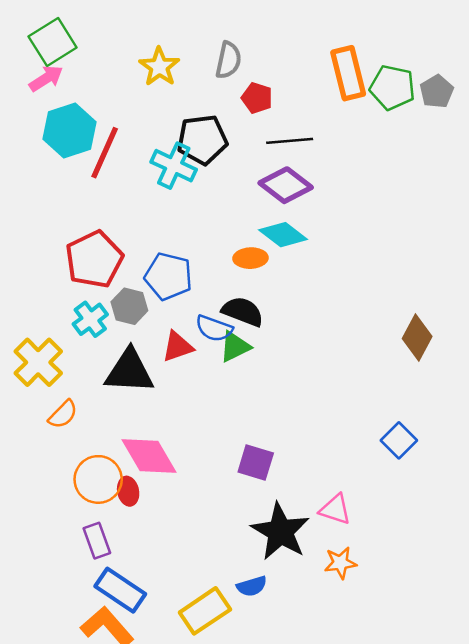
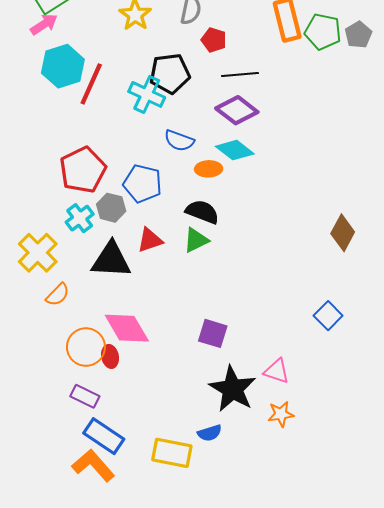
blue semicircle: (214, 328) -> (179, 141), moved
purple rectangle: (97, 541) -> (85, 396), turned -44
yellow rectangle: (205, 611) -> (172, 453), turned 45

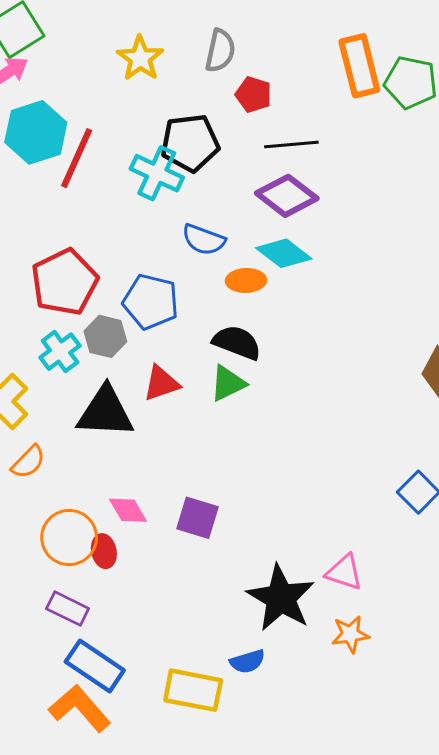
pink diamond: (127, 328) -> (128, 510), size x0.6
purple square: (213, 333) -> (198, 518), moved

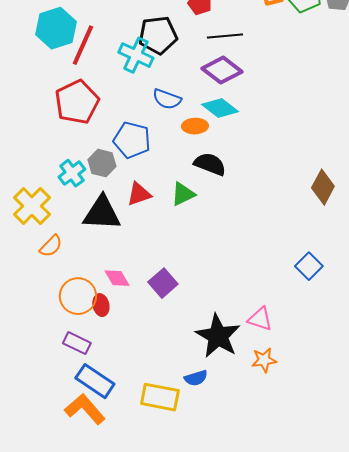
red pentagon: (65, 282) -> (77, 102), moved
black semicircle: (237, 342) -> (210, 164), moved
purple square: (198, 518) -> (163, 283), turned 32

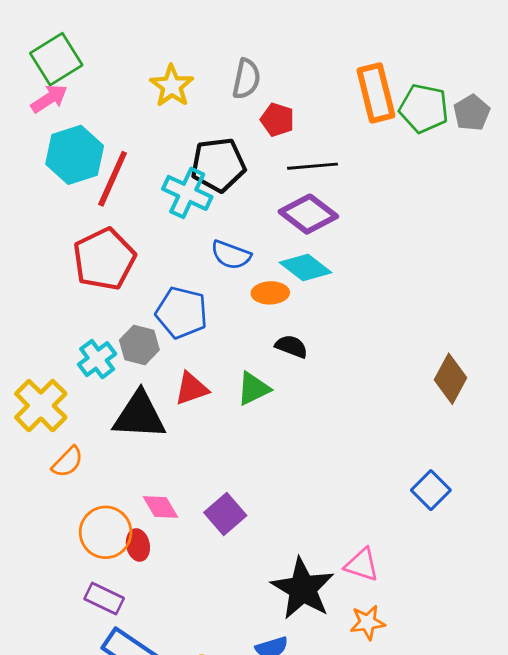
black semicircle: (210, 164) -> (291, 346), size x0.7

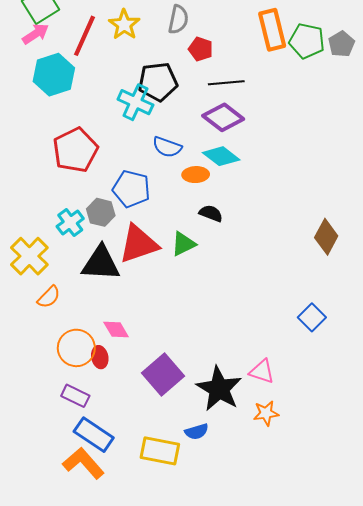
red line: (113, 179) -> (84, 36), moved
red triangle: (191, 389) -> (139, 244), size x1.6
purple square: (225, 514) -> (163, 374), moved, size x1.4

